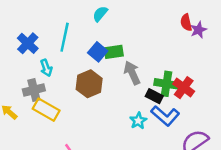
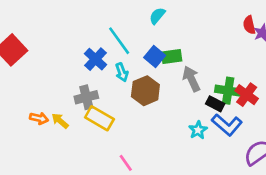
cyan line: (65, 37) -> (119, 41), turned -48
blue cross: (28, 43) -> (96, 59), moved
cyan arrow: (46, 68) -> (122, 72), moved

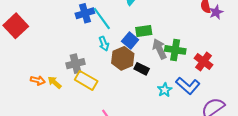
blue square: (155, 56) -> (130, 41), moved
blue cross: (96, 59) -> (85, 13), moved, turned 30
green cross: (228, 91) -> (175, 50), moved
black rectangle: (215, 104) -> (142, 69), moved

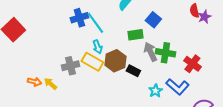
blue square: (130, 41) -> (153, 20), moved
yellow rectangle: (86, 80) -> (92, 62), moved

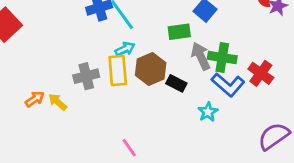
cyan arrow: (97, 47) -> (125, 49), turned -96
yellow rectangle: (92, 62) -> (118, 70), turned 55
orange arrow: (34, 82) -> (35, 99), turned -48
blue L-shape: (177, 87) -> (228, 85), moved

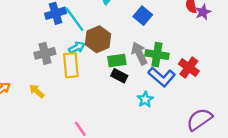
green rectangle: (179, 32) -> (117, 60), moved
brown hexagon: (151, 69) -> (98, 39), moved
gray cross: (86, 76) -> (45, 53), moved
yellow arrow: (58, 102) -> (37, 91), moved

